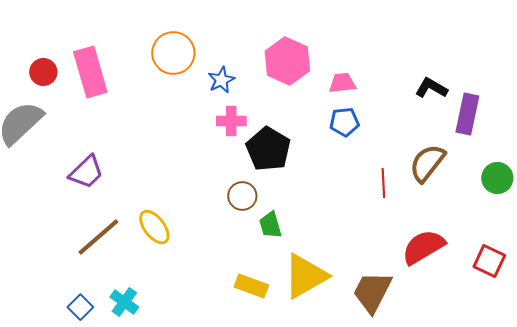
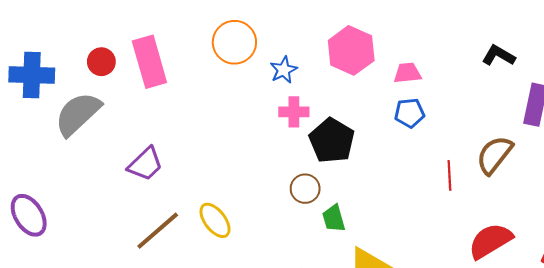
black L-shape: (431, 88) -> (499, 56), moved

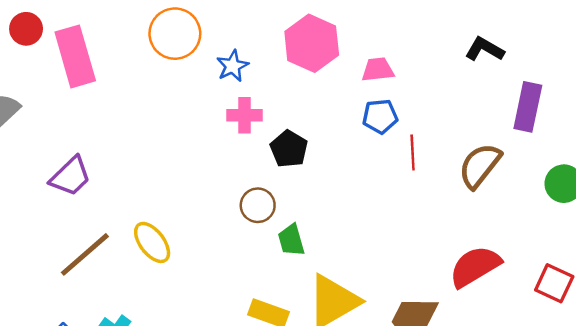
red circle: (101, 62) -> (26, 29), moved
black pentagon: (332, 141) -> (289, 149), size x0.7
red line: (449, 175) -> (413, 152), moved

